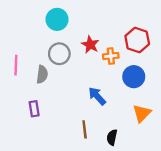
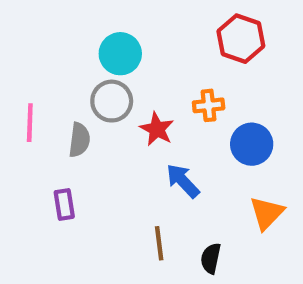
cyan circle: (57, 19) -> (120, 54), moved
red hexagon: (137, 40) -> (241, 39), moved
red star: (90, 45) -> (157, 129), moved

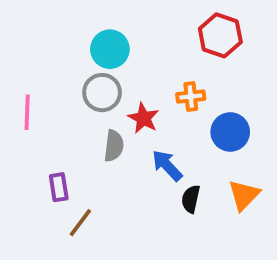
gray semicircle: (79, 140) -> (114, 146), moved
brown line: (159, 243) -> (80, 223), moved, turned 44
black semicircle: (211, 258) -> (191, 199), moved

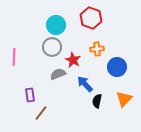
red hexagon: (220, 35) -> (91, 18), moved
gray semicircle: (114, 146) -> (58, 74), turned -119

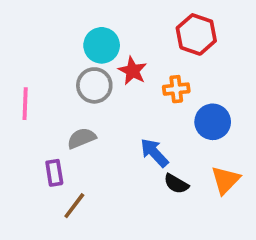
red hexagon: (91, 18) -> (196, 34), moved
red star: (73, 60) -> (133, 71), moved
gray semicircle: (58, 74) -> (82, 138), moved
black semicircle: (97, 101) -> (176, 184), turned -72

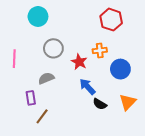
cyan circle: (102, 45) -> (38, 16), moved
red star: (133, 71) -> (79, 62), moved

